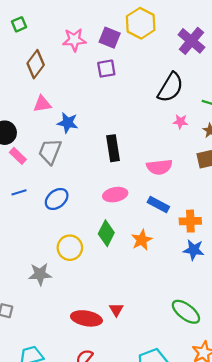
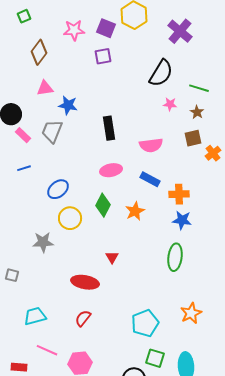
blue ellipse: (57, 199) -> (58, 189), moved
red triangle: (116, 310) -> (112, 257), moved
green ellipse: (186, 312) -> (175, 257), moved, turned 60

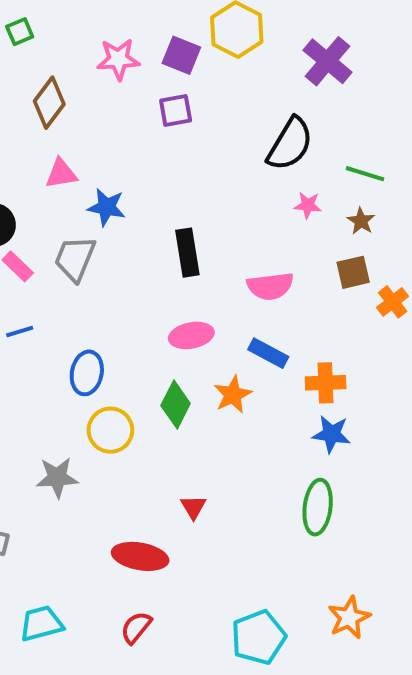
blue ellipse: (58, 189) -> (87, 373), turned -40
orange star: (135, 211) -> (233, 395), moved

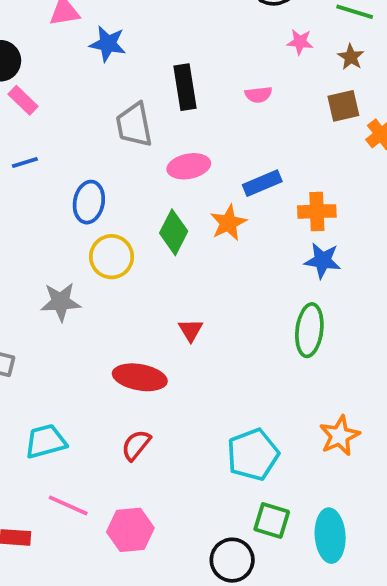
gray trapezoid: (75, 258) -> (134, 125), moved, turned -33
pink semicircle: (270, 286) -> (258, 95), moved, size x0.6
blue rectangle: (268, 353) -> (262, 183), turned -51

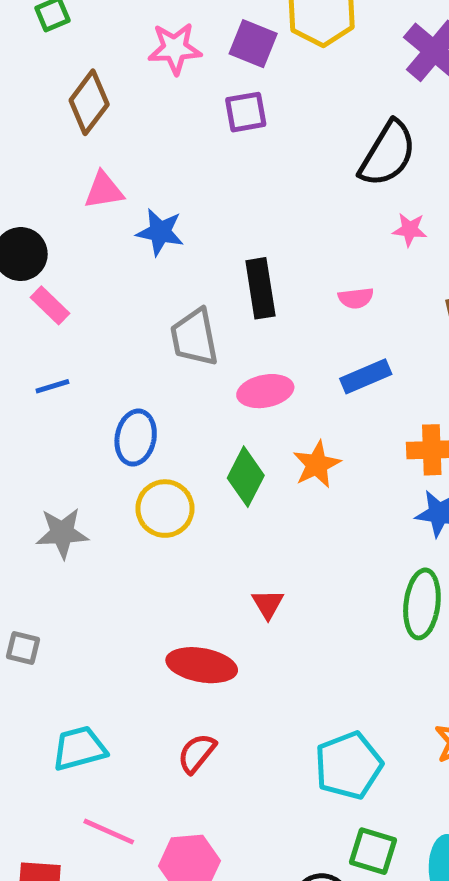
blue rectangle: (262, 183) -> (366, 376), moved
gray star: (61, 302) -> (62, 533), moved

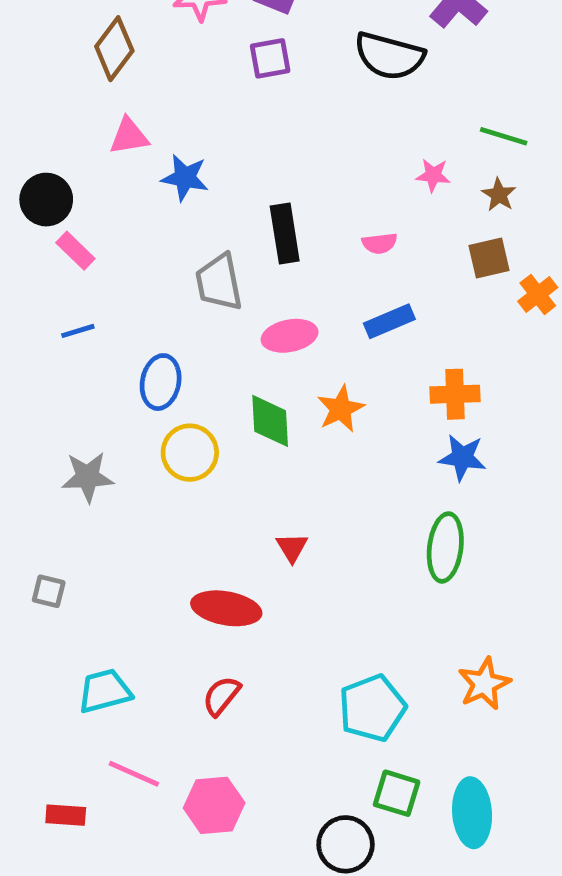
black semicircle: (388, 154) -> (389, 56), moved, turned 74
green diamond: (246, 477) -> (270, 421), turned -30

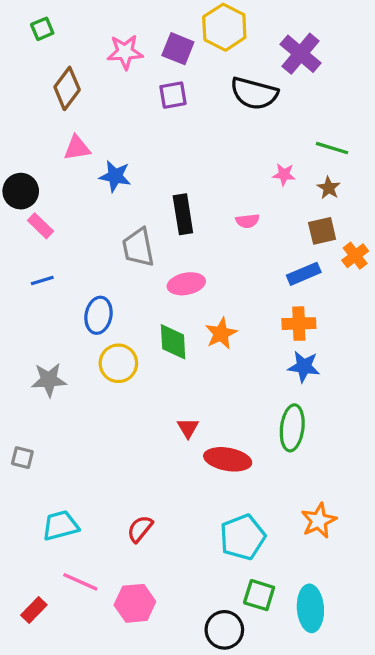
blue rectangle: (389, 321) -> (304, 274), moved
red ellipse: (226, 608) -> (228, 459), moved
red rectangle: (66, 815) -> (34, 610), turned -50

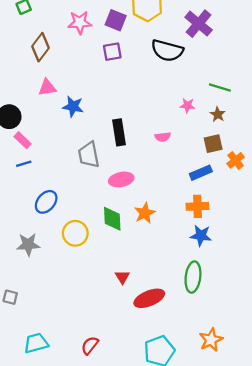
blue line: (42, 280) -> (24, 164), moved
blue ellipse: (99, 315) -> (46, 202), moved, turned 30
red ellipse: (228, 459) -> (149, 298), turned -32

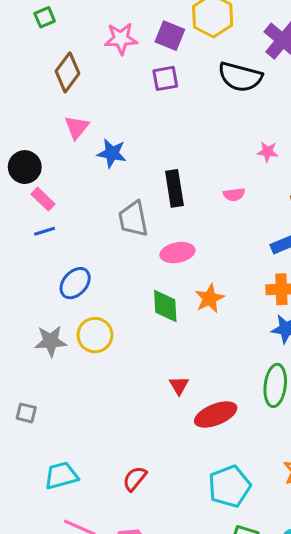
pink triangle: (47, 88) -> (77, 127), turned -42
yellow circle: (75, 233) -> (95, 335), moved

